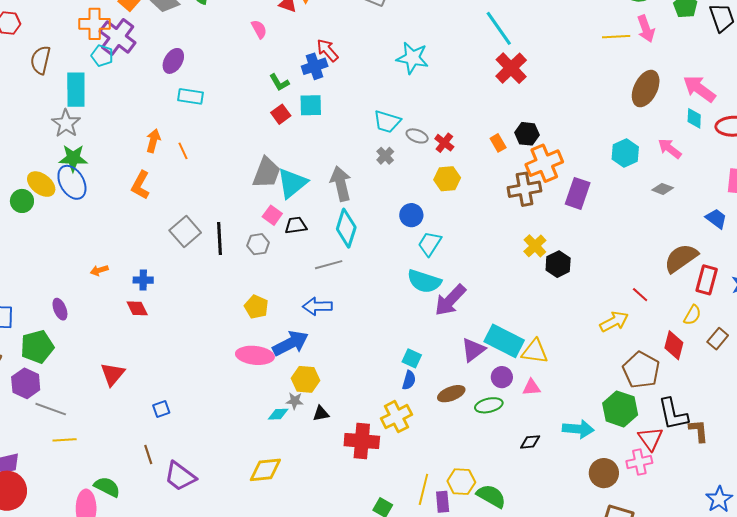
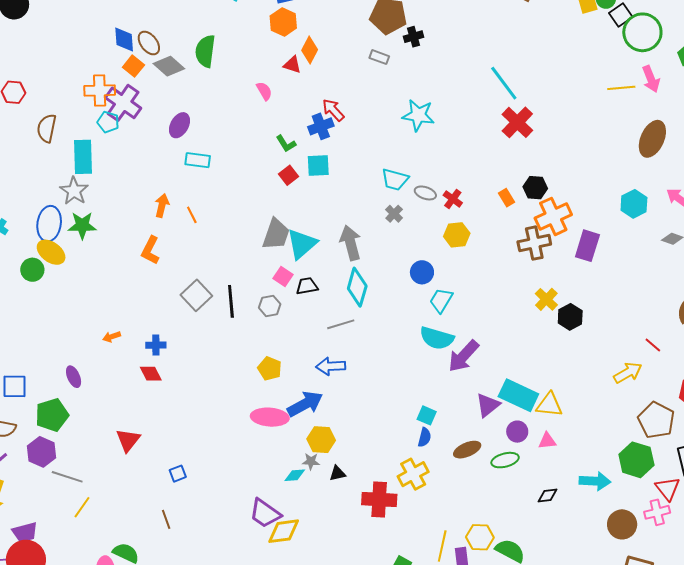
blue ellipse: (72, 182) -> (49, 224), moved, turned 40
yellow line: (65, 440) -> (82, 507), turned -50
purple trapezoid: (180, 476) -> (265, 513), moved

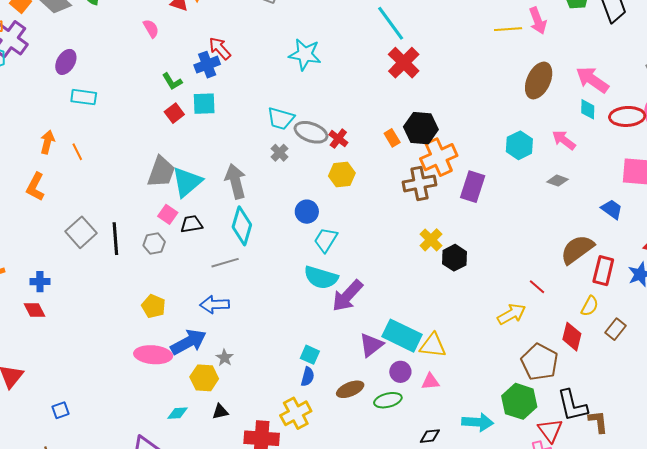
black hexagon: (535, 188) -> (421, 128), size x1.4
gray ellipse: (425, 193) -> (311, 132), size x1.5
gray star: (311, 461) -> (224, 358), moved, turned 30

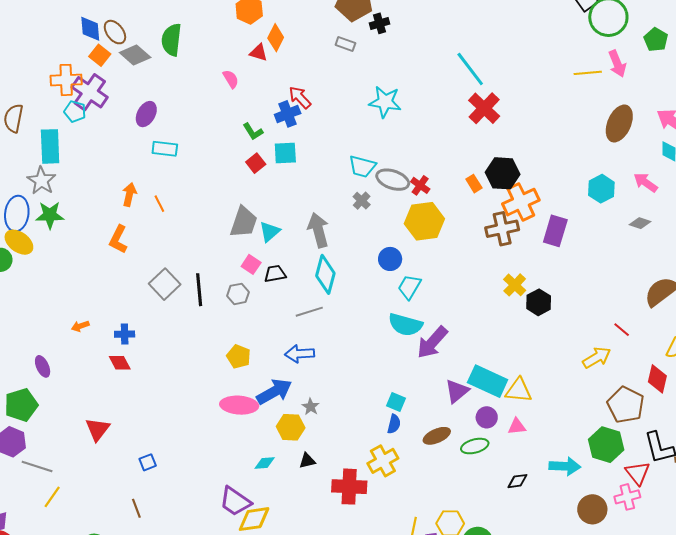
yellow hexagon: (342, 175) -> (424, 221), size x1.5
cyan triangle: (187, 182) -> (270, 232), size x0.7

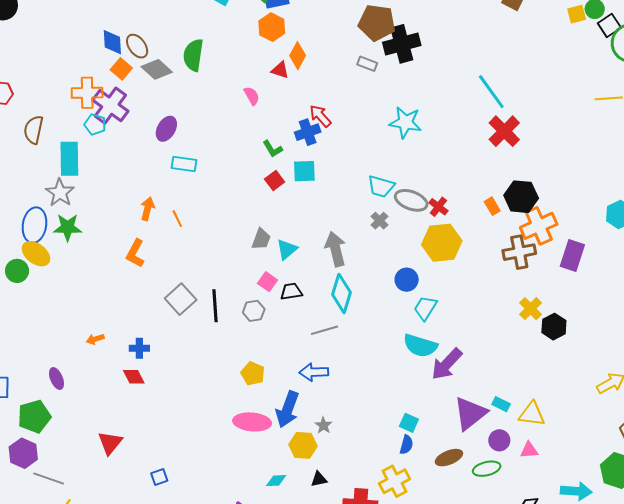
black cross: (380, 23) -> (402, 44), size x1.8
gray trapezoid: (244, 222) -> (261, 239), size x0.7
cyan rectangle: (488, 381) -> (501, 404), size x0.5
purple triangle: (457, 391) -> (470, 413), size x1.4
blue arrow: (274, 392) -> (288, 409), turned 138

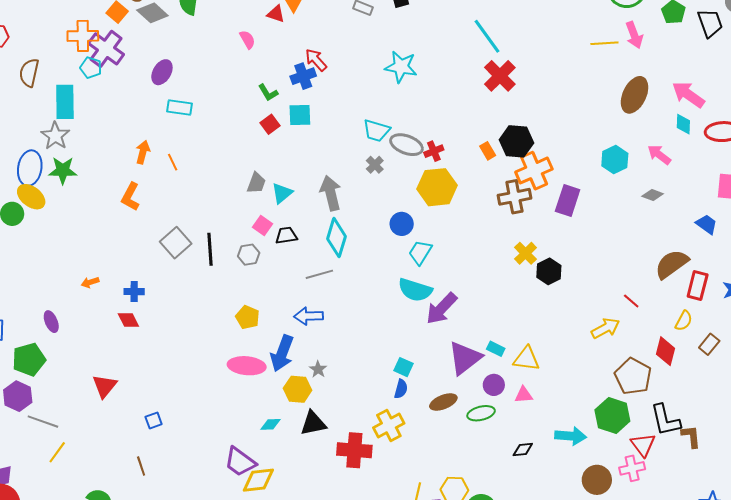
red cross: (438, 207) -> (434, 151), turned 30
black triangle: (319, 479) -> (313, 423), size x1.6

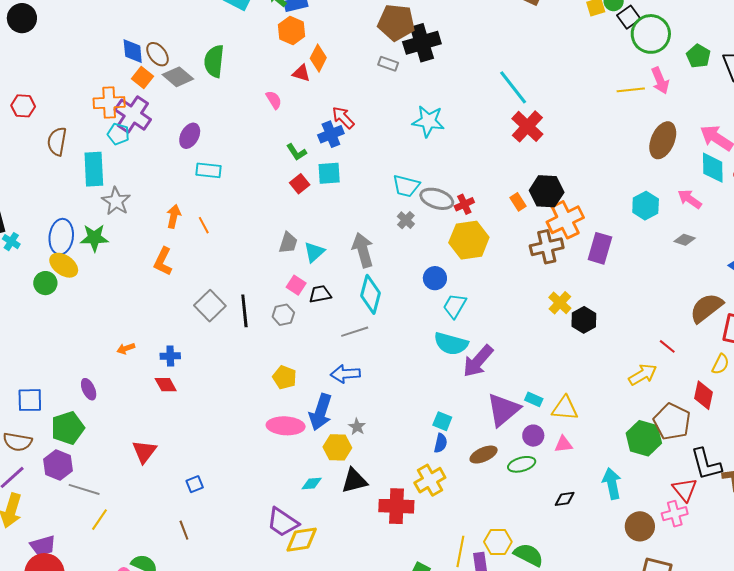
cyan diamond: (683, 124) -> (713, 168), size x1.5
gray star: (55, 136) -> (116, 201), moved
green hexagon: (612, 415) -> (644, 438), moved
cyan arrow: (571, 436) -> (612, 484), turned -104

